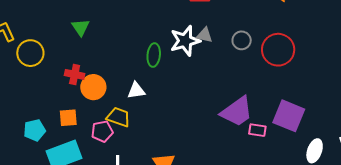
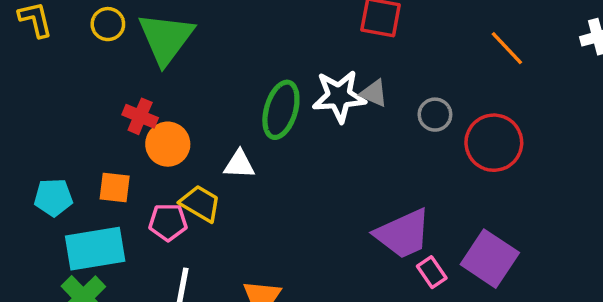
green triangle: (80, 27) -> (166, 38), size x1.8
yellow circle: (30, 53) -> (108, 24), moved, size x0.7
green ellipse: (154, 55) -> (281, 110), size x1.4
pink rectangle: (257, 130) -> (432, 272), turned 36

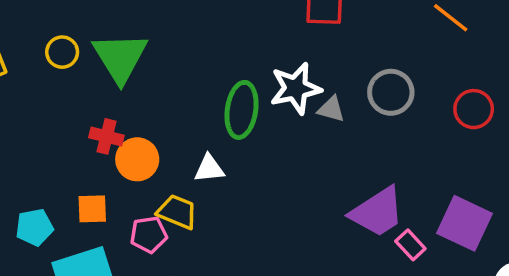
gray triangle: (374, 93) -> (331, 109), moved
gray circle: (435, 115) -> (391, 92), size x1.4
red circle: (494, 143) -> (474, 109), moved, size x0.7

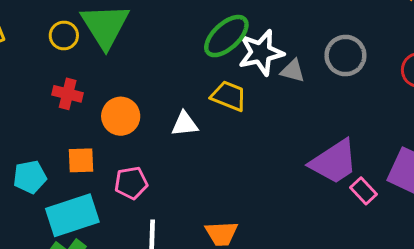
yellow circle: (62, 52) -> (64, 35), moved
green ellipse: (241, 110) -> (226, 36), moved, turned 39
red cross: (106, 136) -> (68, 94), moved
yellow trapezoid: (177, 212) -> (229, 96), moved

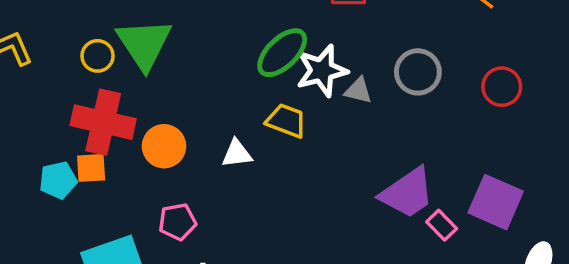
red cross: (68, 94) -> (103, 122), size x1.8
orange square: (81, 160) -> (91, 168), moved
cyan pentagon: (30, 177) -> (58, 180), moved

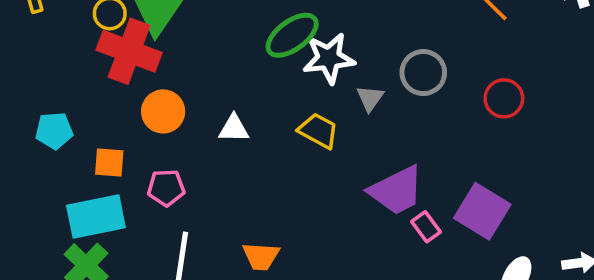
gray triangle: (358, 91) -> (370, 98), moved, turned 44
yellow trapezoid: (286, 121) -> (318, 131), moved
red cross: (103, 122) -> (129, 51), moved
orange square: (91, 168) -> (109, 163), moved

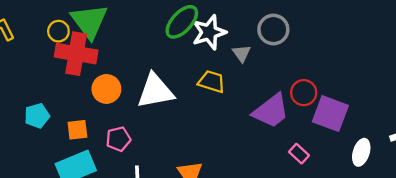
red circle: (504, 98) -> (304, 93), moved
white triangle: (234, 129) -> (155, 91), size x1.8
pink rectangle: (426, 227) -> (299, 154), moved

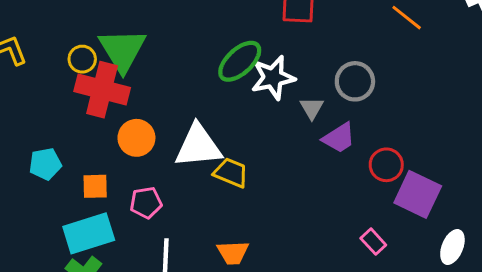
yellow trapezoid: (212, 82) -> (231, 173), moved
purple trapezoid: (271, 111) -> (339, 138), moved, size x0.7

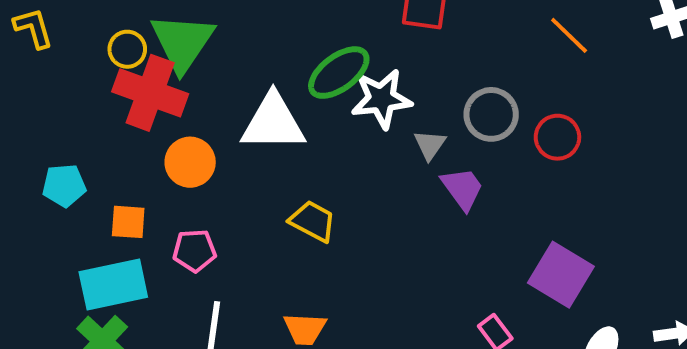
purple trapezoid: (339, 138) -> (462, 189), turned -99
white triangle: (198, 146) -> (273, 122), moved
red circle: (386, 165) -> (557, 137), moved

